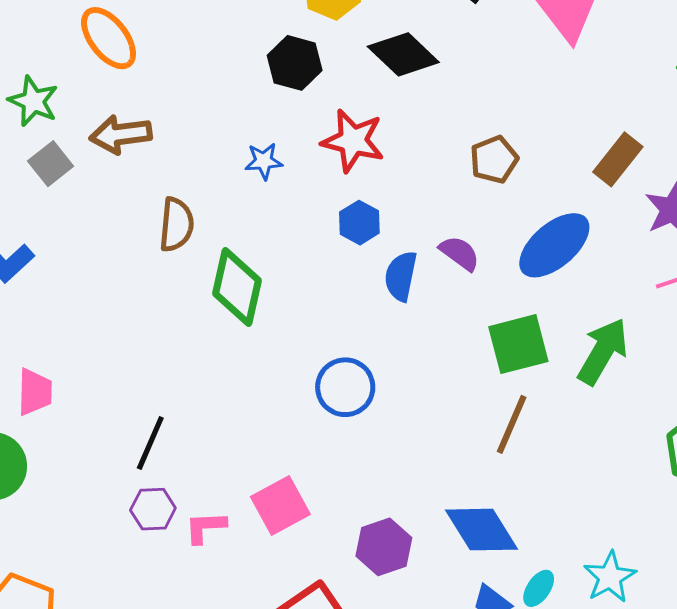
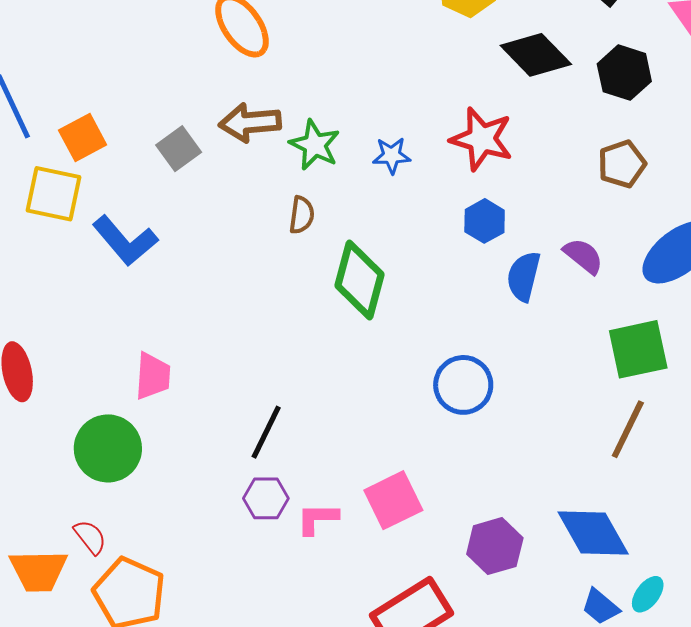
black hexagon: (295, 63) -> (624, 73), moved
green star: (33, 101) -> (315, 145), moved
brown semicircle: (176, 225) -> (302, 215), size x0.7

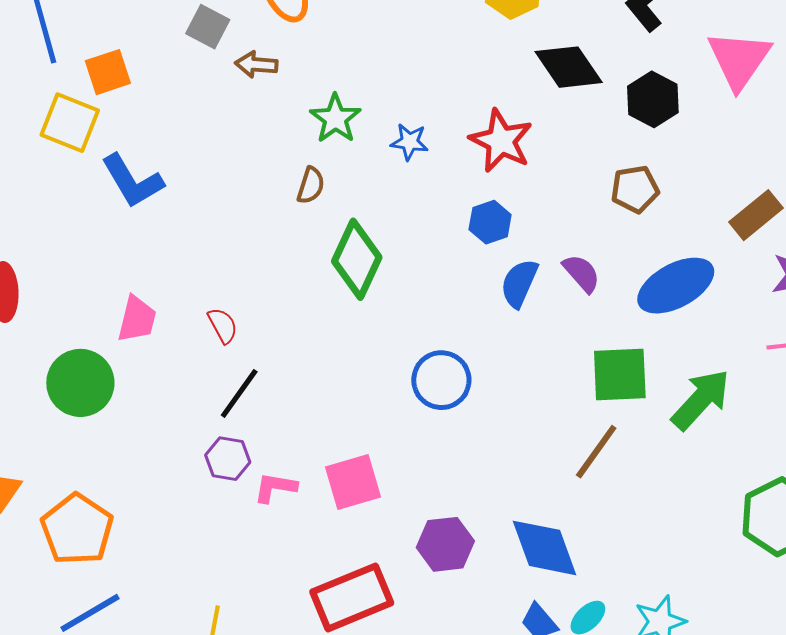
brown arrow: (250, 122) -> (256, 65), moved, size x0.7
gray square: (179, 149) -> (208, 27), moved, turned -36
red semicircle: (90, 537) -> (223, 326), moved

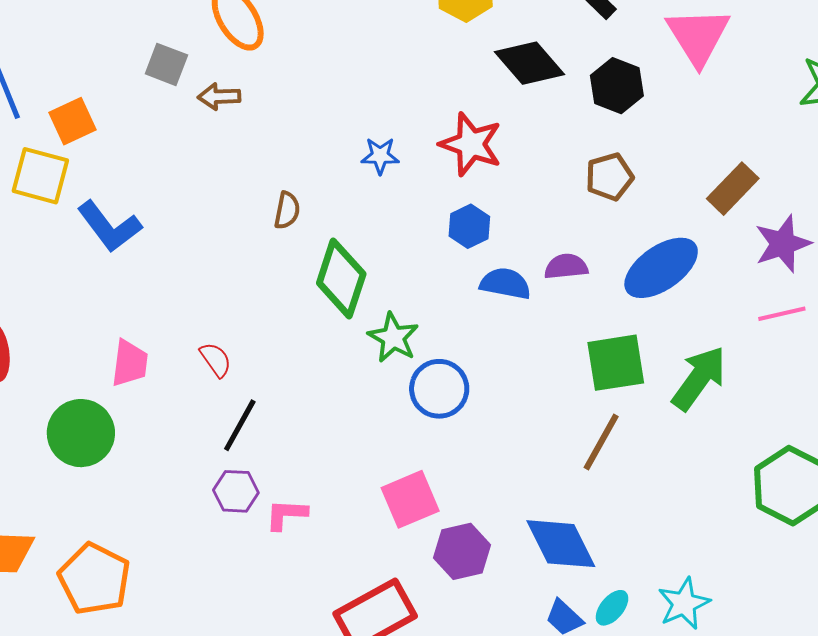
green star: (335, 119) -> (393, 338), moved
purple semicircle: (581, 273) -> (566, 267), turned -48
blue semicircle: (519, 283) -> (505, 284), turned 84
pink square: (353, 482) -> (410, 499), moved

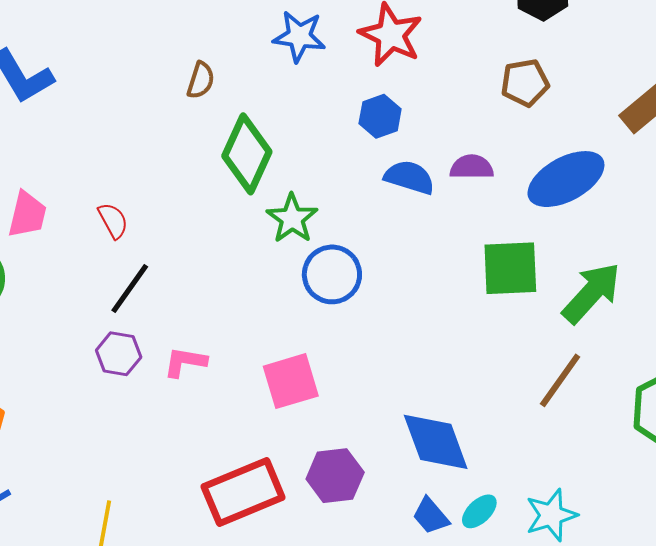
blue star: (380, 156) -> (299, 36), size x1.4
brown line: (601, 442) -> (560, 380), moved
pink L-shape: (286, 514) -> (185, 362), moved
purple hexagon: (462, 551) -> (335, 476), moved

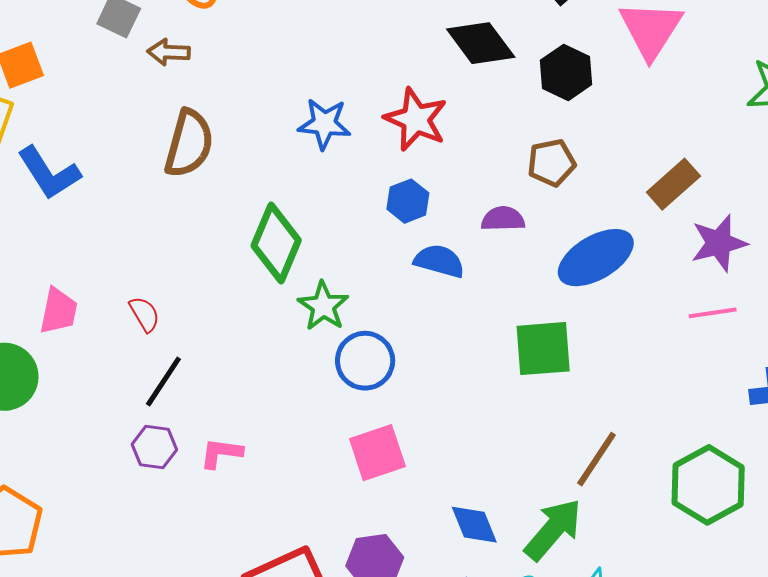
brown semicircle: (201, 80) -> (189, 144), moved, size x1.8
purple semicircle: (472, 167) -> (503, 219), moved
green arrow: (591, 293) -> (553, 530), moved
pink square: (291, 381) -> (377, 453), moved
blue diamond: (436, 442) -> (474, 525), size x0.7

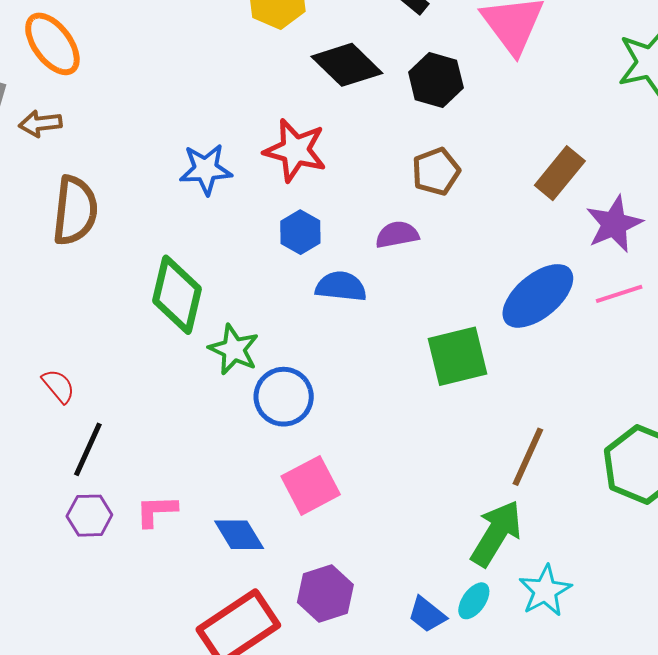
blue ellipse: (596, 258) -> (538, 296), moved
blue diamond: (474, 525) -> (239, 535), moved

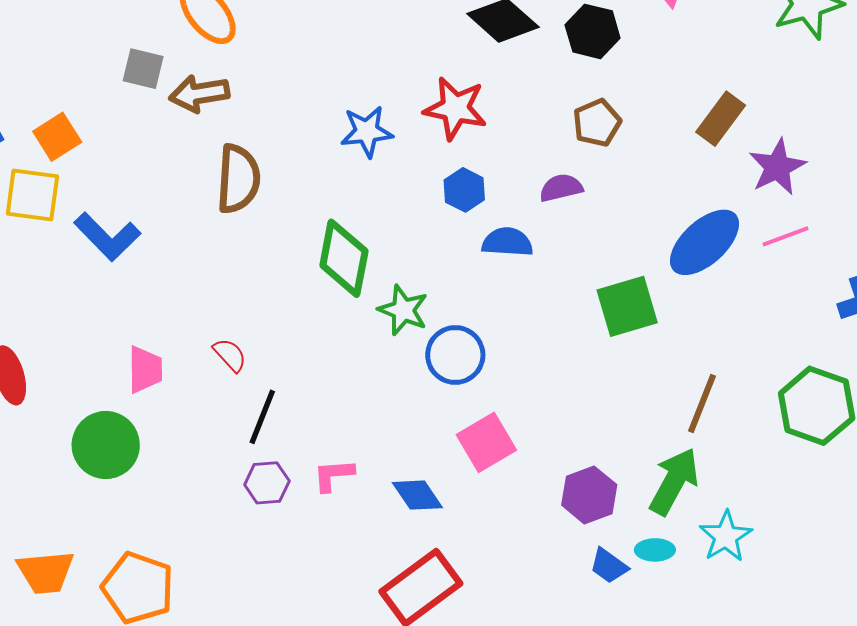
brown arrow: (40, 124) -> (199, 94), size x1.4
purple hexagon: (325, 594) -> (589, 495), moved
cyan ellipse: (474, 601) -> (655, 550), turned 57

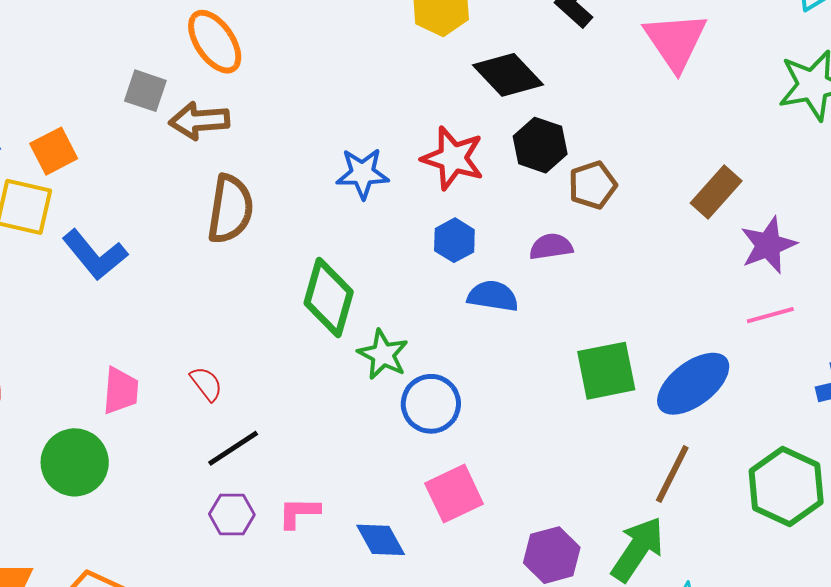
black hexagon: (593, 31) -> (540, 145), moved
blue ellipse: (705, 242) -> (693, 384), moved
black line: (262, 417) -> (233, 448), turned 30

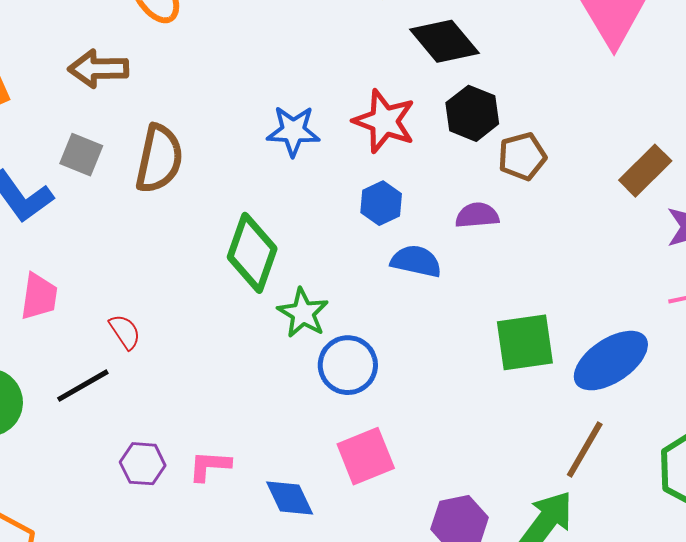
gray square: (145, 91) -> (81, 155), moved
brown arrow: (199, 121) -> (98, 69), moved
pink trapezoid: (121, 391) -> (39, 297), moved
black line: (233, 448) -> (83, 386), moved

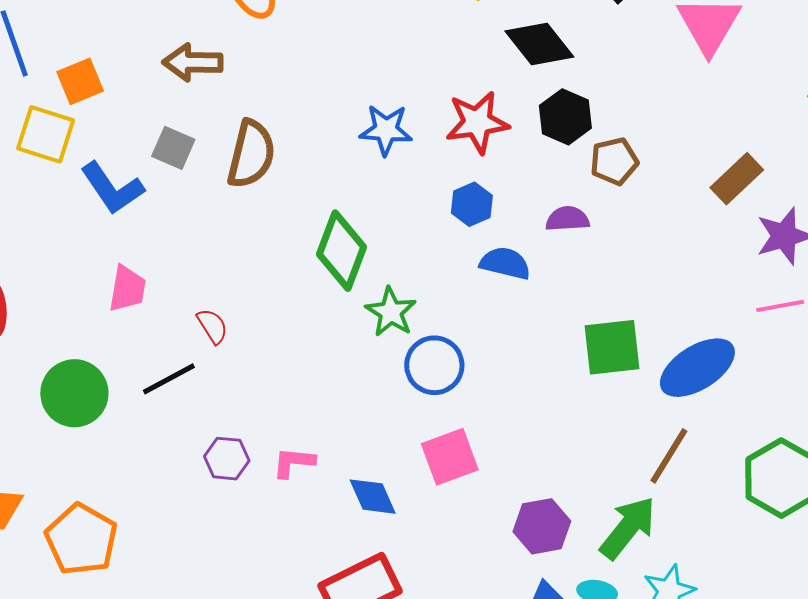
red star: (384, 121) -> (477, 122), turned -30

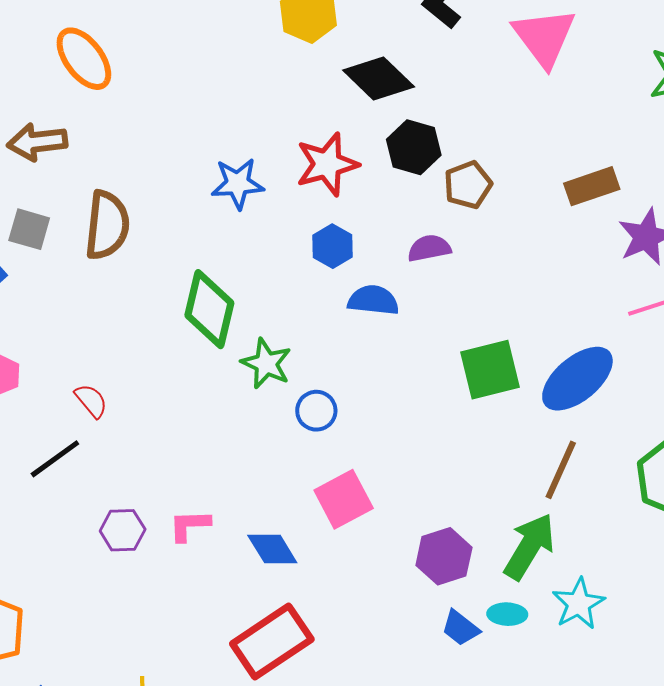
brown rectangle: (737, 179) -> (592, 186), turned 32
blue circle: (434, 365) -> (316, 411), size x0.7

